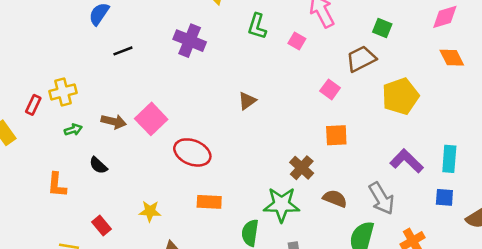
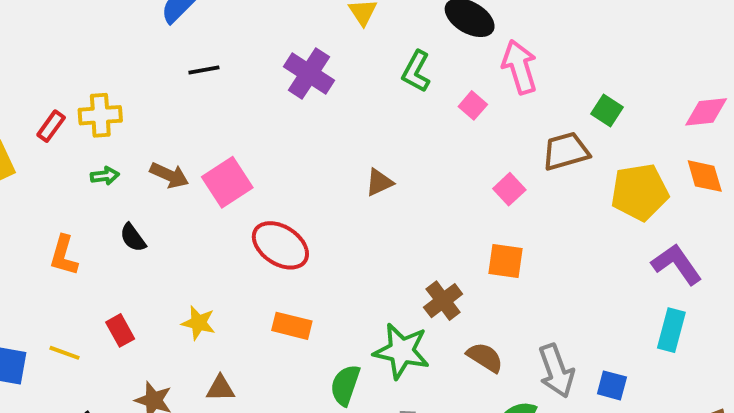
yellow pentagon: (400, 96) -> (640, 192), moved
purple L-shape: (407, 161) -> (677, 264), moved
blue square: (444, 197) -> (612, 385), moved

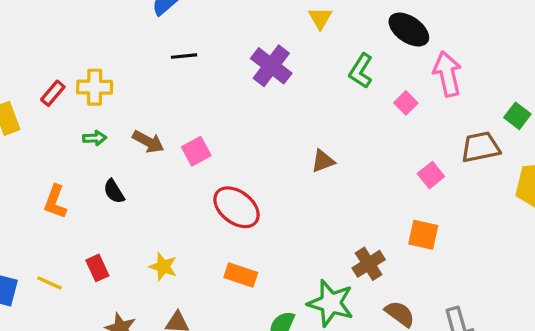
pink square: (227, 182) -> (196, 151), size x0.7

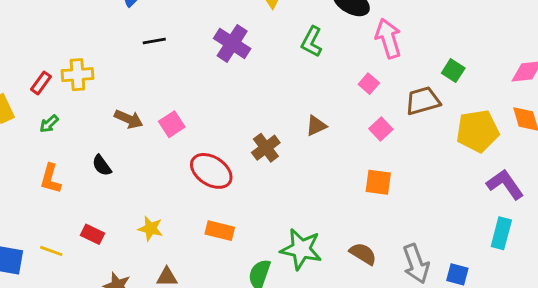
pink square: (406, 103) -> (369, 84), moved
green arrow: (95, 138) -> (49, 124), moved, turned 144
brown triangle: (323, 161) -> (316, 126), moved
brown cross: (369, 264) -> (266, 148), moved
red rectangle: (97, 268) -> (93, 234), turned -35

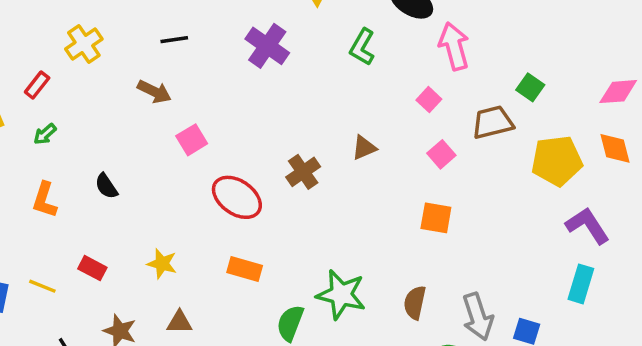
yellow cross: (77, 75) -> (84, 44), moved, turned -32
brown arrow: (129, 119) -> (154, 92), moved
brown semicircle: (363, 254) -> (415, 303), turned -112

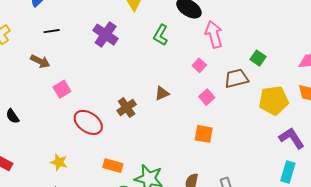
yellow star: (162, 264) -> (59, 162), moved
orange rectangle: (245, 269) -> (113, 166), moved

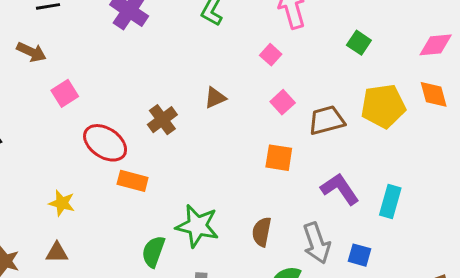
brown trapezoid: (236, 78) -> (326, 120), moved
purple L-shape: (292, 138) -> (340, 189), moved
orange rectangle: (113, 166) -> (133, 181), moved
cyan rectangle: (288, 172) -> (390, 201), moved

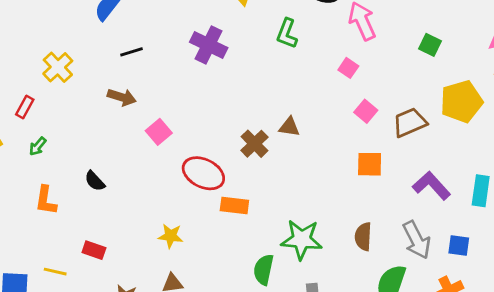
brown triangle: (215, 98) -> (289, 127), moved, turned 40

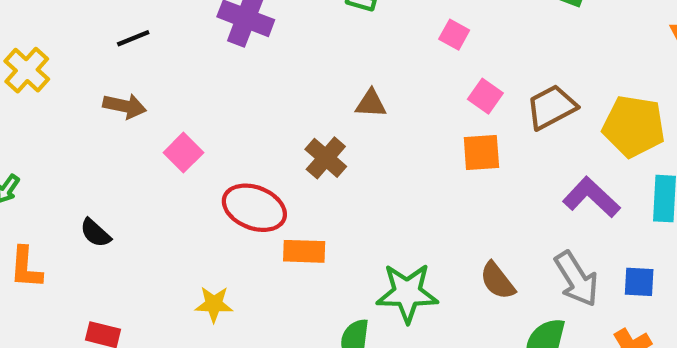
yellow pentagon: (461, 102) -> (634, 126), moved, turned 30
brown triangle: (289, 127) -> (371, 104), moved
orange square: (370, 164) -> (481, 152), moved
brown semicircle: (363, 237) -> (497, 281), turned -36

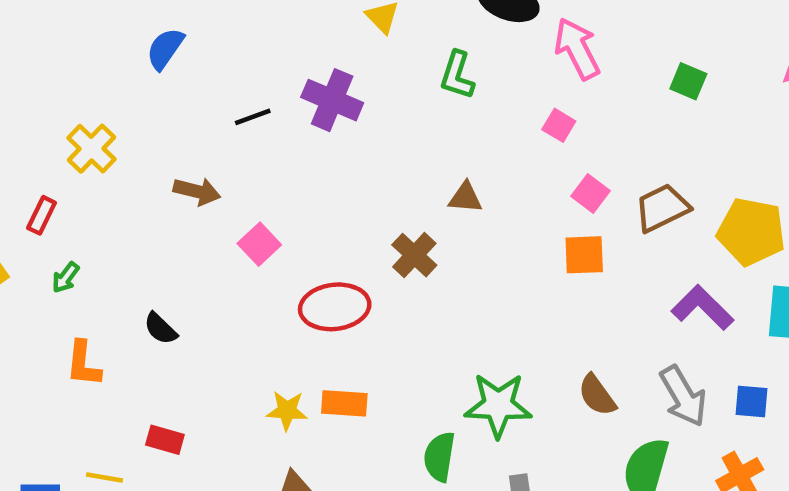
black line: (133, 38) -> (253, 117), moved
red ellipse: (254, 208) -> (335, 307), turned -30
orange rectangle: (304, 251) -> (344, 403), moved

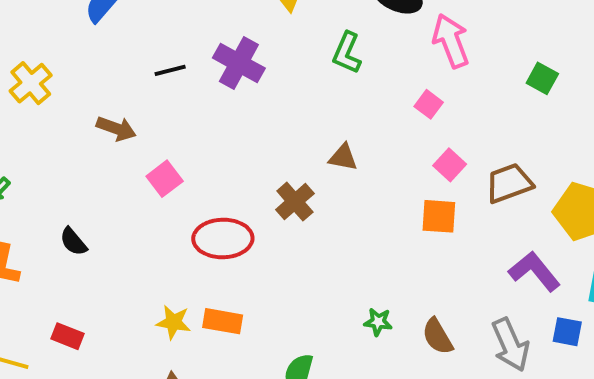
blue square: (751, 402) -> (567, 332), moved
green star: (498, 405) -> (378, 322), moved, size x0.5

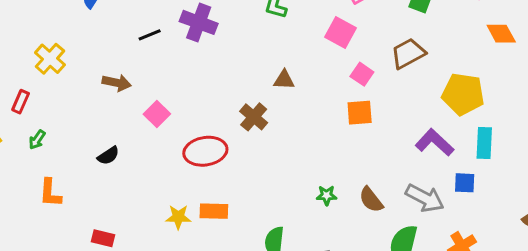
pink square: (429, 104) -> (340, 33), size x1.5
brown trapezoid: (509, 183) -> (408, 53), moved
black semicircle: (73, 242) -> (108, 156), moved, turned -75
gray arrow: (510, 345) -> (425, 198), turned -30

